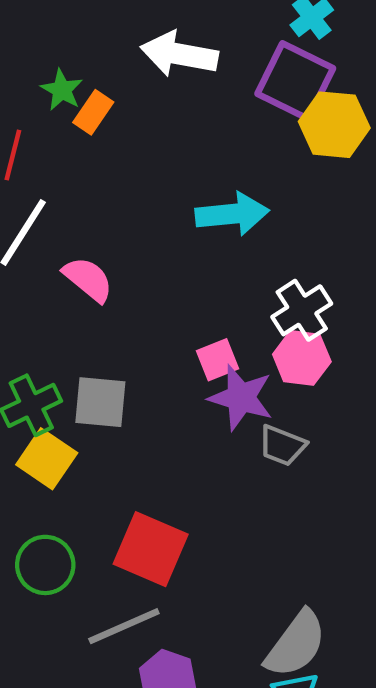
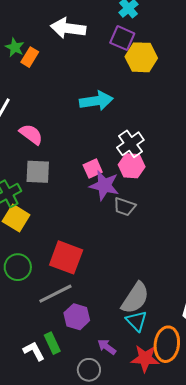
purple square: (295, 81) -> (122, 38), size x0.7
gray square: (100, 402) -> (38, 172), moved

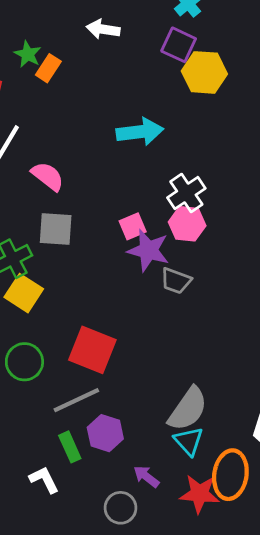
white arrow: (68, 28) -> (103, 29), size x0.7
green rectangle: (52, 343) -> (70, 447), moved

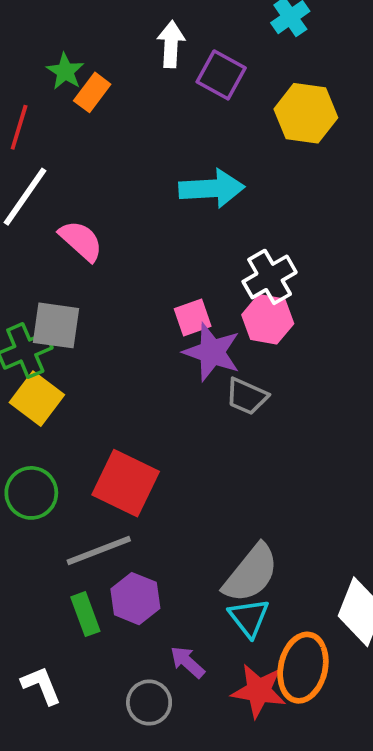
white arrow: (103, 29) -> (171, 44), turned 80
purple square: (179, 45) -> (221, 75), moved
gray square: (56, 229) -> (56, 325), moved
white L-shape: (44, 480) -> (41, 685), moved

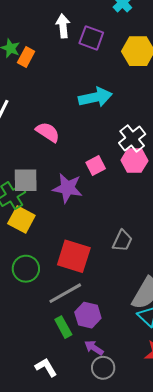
pink semicircle: (81, 241) -> (48, 132), moved
purple star: (212, 352) -> (67, 188), moved
gray trapezoid: (247, 396) -> (122, 241), moved, turned -80
purple arrow: (187, 662) -> (94, 348), moved

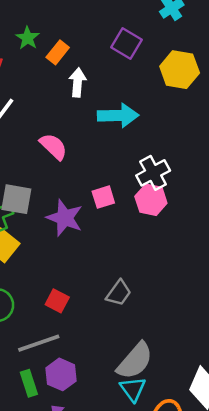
white arrow: (63, 26) -> (78, 82), moved
orange rectangle: (26, 57) -> (58, 52), moved
red square: (74, 256) -> (57, 301), size x0.6

